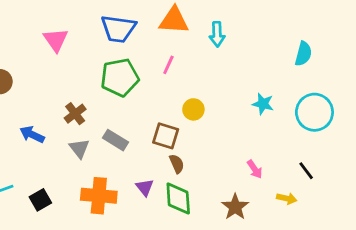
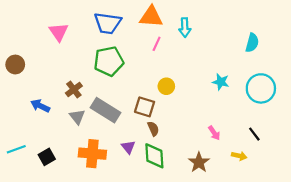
pink line: (168, 65) -> (157, 44), moved
gray rectangle: (116, 140) -> (105, 110), size x1.5

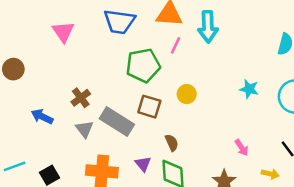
cyan arrow: (185, 28) -> (208, 27), size x1.4
green pentagon: (109, 61) -> (143, 65), moved
brown square: (145, 107) -> (149, 107), moved

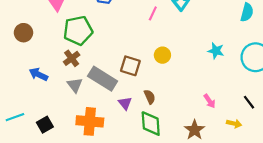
green pentagon: (143, 65) -> (78, 31), moved
brown circle: (13, 69) -> (23, 33), moved
purple triangle: (143, 164) -> (125, 103), moved

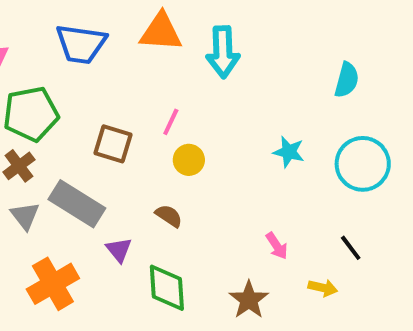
pink line: (153, 13) -> (171, 122), moved
brown square: (130, 66) -> (113, 144), moved
brown semicircle: (150, 97) -> (169, 216), moved, turned -32
orange cross: (90, 121) -> (53, 284), turned -35

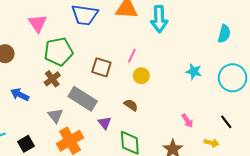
gray triangle: (25, 216) -> (55, 116), moved

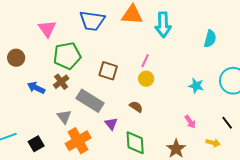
cyan semicircle: (224, 34) -> (210, 39), moved
pink line: (132, 56) -> (145, 61), moved
cyan star: (194, 71) -> (196, 86), moved
blue arrow: (20, 95) -> (36, 88), moved

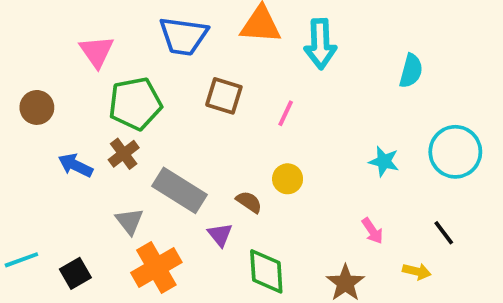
brown square: (108, 71) -> (224, 96), moved
yellow circle: (146, 79) -> (288, 179), moved
brown semicircle: (136, 107) -> (249, 202), moved

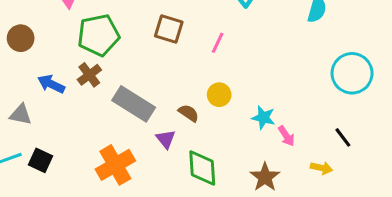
cyan star: (384, 161) -> (263, 118), moved
gray triangle: (129, 221) -> (21, 115), moved, turned -40
black square: (75, 273) -> (40, 160), moved, turned -35

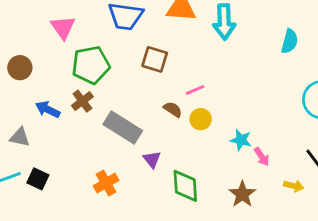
pink line: (218, 43) -> (195, 90), moved, turned 42
brown semicircle: (189, 113) -> (173, 109), moved
orange cross: (115, 165) -> (106, 183), size x0.7

